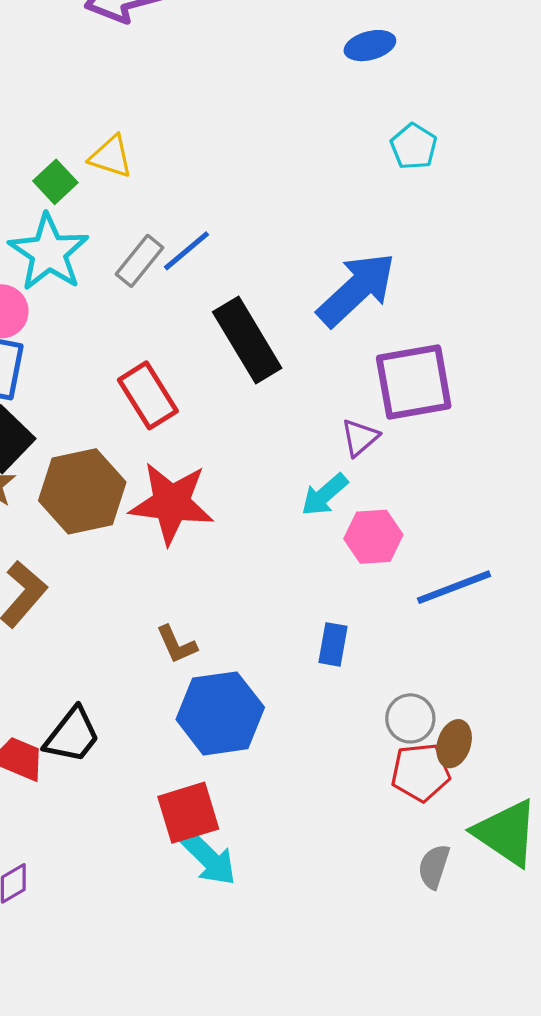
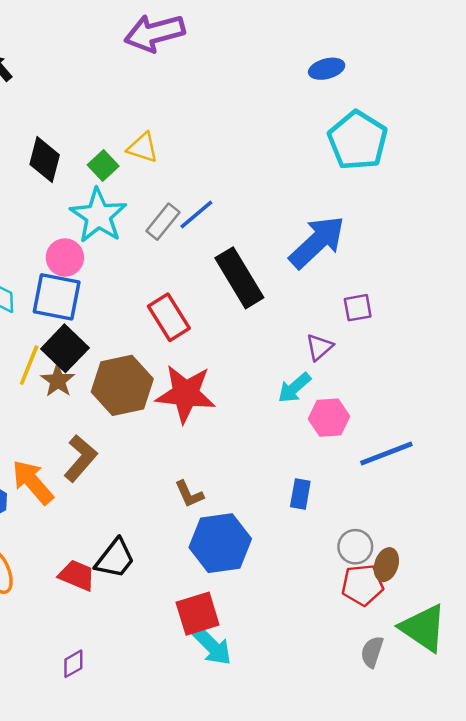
cyan pentagon: (414, 146) -> (358, 140), size x1.8
purple square: (414, 382) -> (358, 308), size x0.5

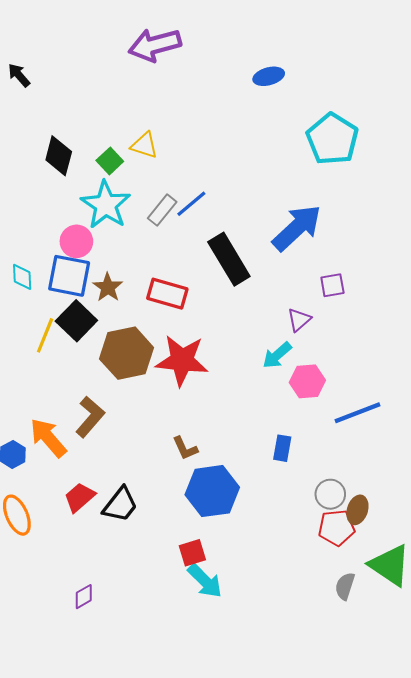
blue ellipse: (327, 69) -> (269, 76), moved
red rectangle: (169, 317) -> (167, 294), turned -42
brown star: (58, 381) -> (108, 287), moved
red trapezoid: (77, 575) -> (80, 497), moved, turned -64
red square: (198, 614) -> (192, 553), size x0.7

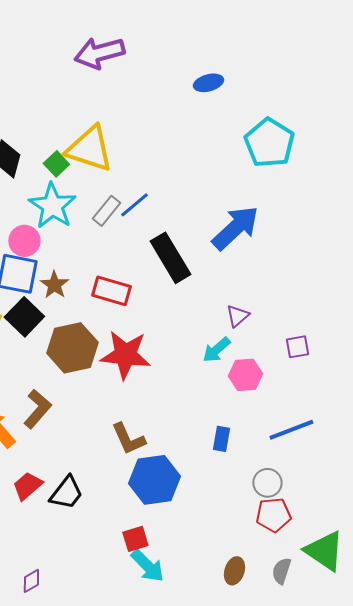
yellow triangle: (144, 145) -> (89, 149), size x1.8
purple square: (332, 285) -> (297, 347), moved
blue line: (357, 413) -> (291, 430), moved
brown L-shape: (185, 448) -> (128, 439), size x1.4
brown ellipse: (357, 510) -> (234, 571), moved

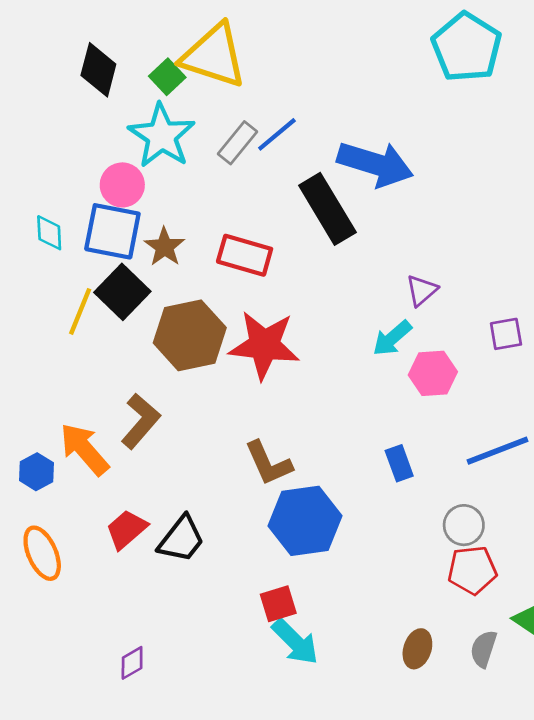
blue arrow: (235, 228) -> (375, 164), moved, turned 60
blue rectangle: (221, 439) -> (399, 463), turned -30

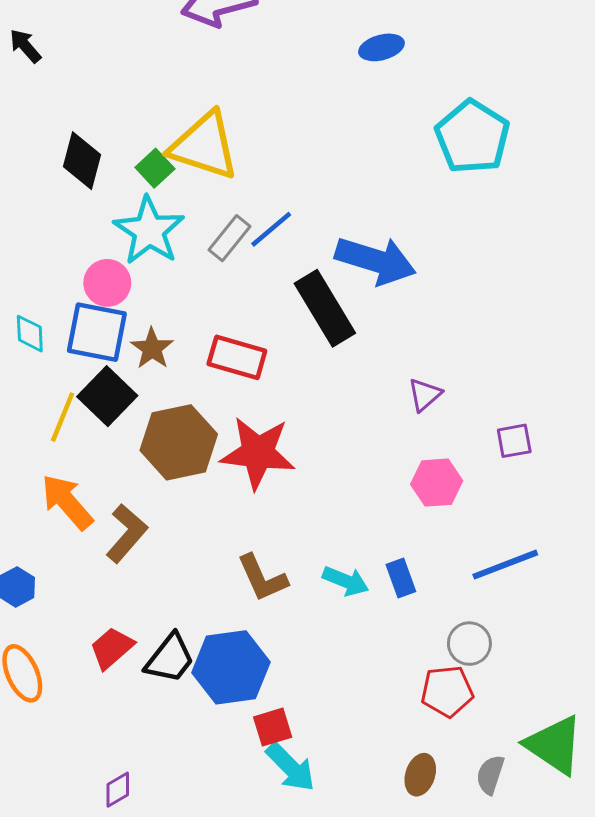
cyan arrow: (392, 338) -> (346, 581), moved, turned -117
orange arrow: (84, 449) -> (67, 502), moved
blue hexagon: (305, 521) -> (231, 667), moved
red pentagon: (472, 570) -> (447, 691), moved

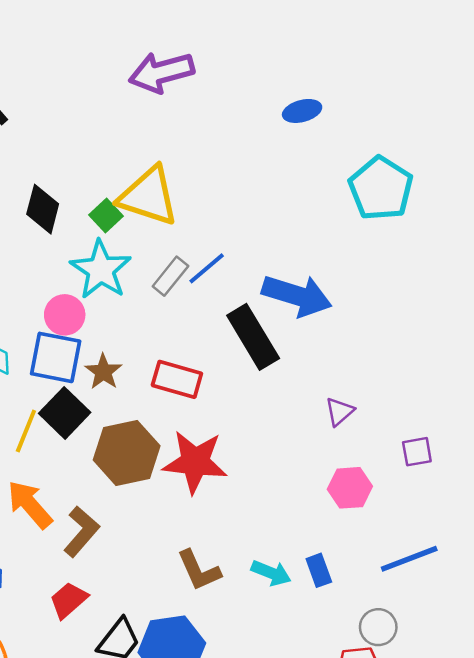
red trapezoid: (112, 648) -> (69, 600), moved

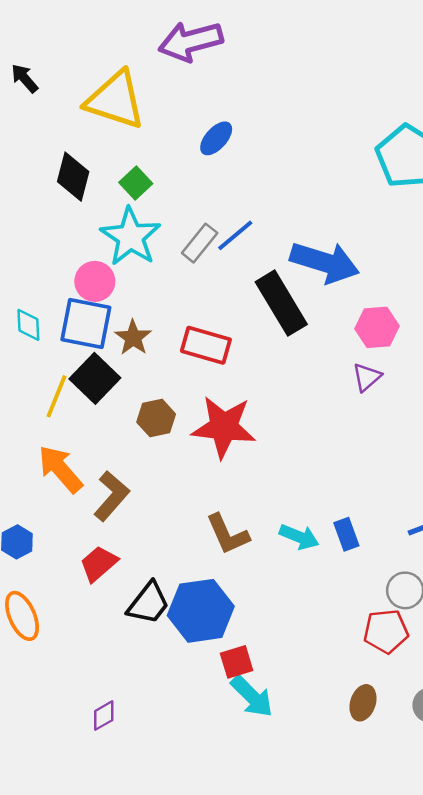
blue ellipse: (302, 111) -> (216, 138), moved, turned -33
yellow triangle: (149, 196) -> (115, 100), moved
brown hexagon: (127, 453) -> (156, 418), size x0.6
pink hexagon: (350, 488) -> (377, 327), moved

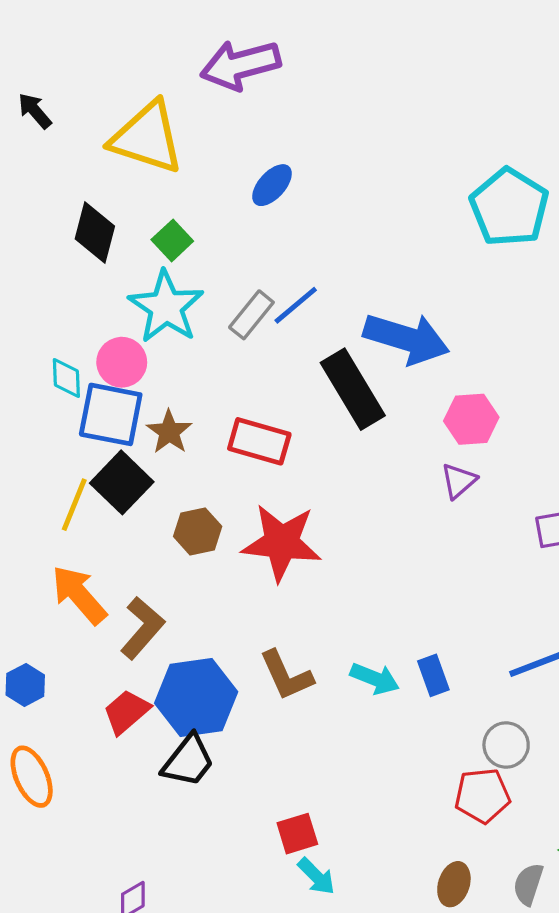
cyan diamond: (28, 325) -> (66, 378), moved
blue hexagon: (201, 611) -> (196, 698), moved
cyan arrow: (252, 696) -> (316, 876), size x0.7

